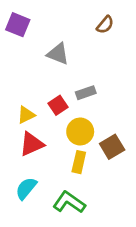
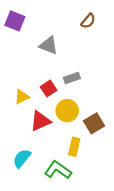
red triangle: (32, 144) -> (40, 121), moved
yellow rectangle: (79, 162) -> (74, 147), moved

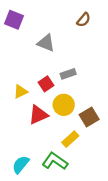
yellow rectangle: (74, 147) -> (70, 139), turned 35
cyan semicircle: (22, 158) -> (21, 164), moved

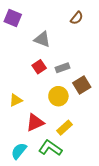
red square: (46, 84) -> (39, 67), moved
yellow triangle: (21, 92) -> (16, 100), moved
red triangle: (38, 115) -> (35, 123), moved
brown square: (89, 117) -> (82, 85), moved

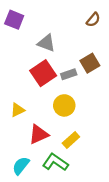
brown semicircle: (77, 18) -> (93, 20), moved
red square: (39, 67) -> (43, 73), size x1.6
brown square: (82, 85) -> (90, 63), moved

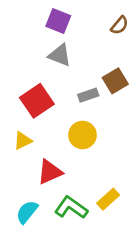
purple square: (14, 20) -> (58, 21), moved
red square: (43, 73) -> (37, 101), moved
yellow rectangle: (71, 140) -> (108, 199), moved

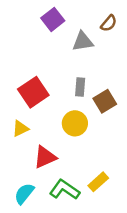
purple square: (58, 21) -> (53, 19), turned 30
gray triangle: (60, 55) -> (83, 41), moved, turned -30
brown square: (115, 81) -> (105, 101), moved
gray rectangle: (88, 95) -> (80, 87), turned -66

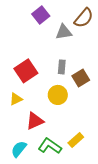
brown semicircle: (109, 23) -> (84, 18), size x1.5

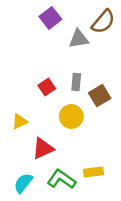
red square: (26, 71) -> (47, 87), moved, size x0.6
yellow rectangle: (76, 140) -> (93, 172), turned 35

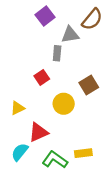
gray rectangle: (76, 82) -> (57, 53), moved
cyan semicircle: (23, 183) -> (20, 152), moved

